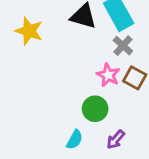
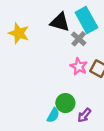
gray cross: (123, 46) -> (79, 39), moved
green circle: (95, 109) -> (65, 103), moved

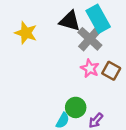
gray cross: (79, 39) -> (90, 39), size x1.5

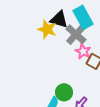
yellow star: (26, 33) -> (47, 29), moved
pink star: (90, 68) -> (83, 51), moved

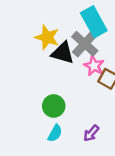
black triangle: (59, 19) -> (63, 53), moved
green circle: (64, 92) -> (54, 106), moved

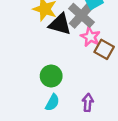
purple arrow: (91, 133) -> (88, 103), turned 144

